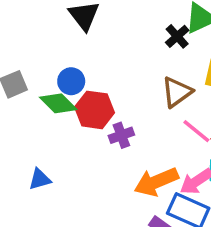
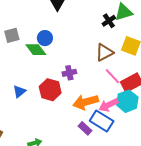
red hexagon: (94, 110) -> (50, 90), moved
blue triangle: (40, 179) -> (19, 91), turned -32

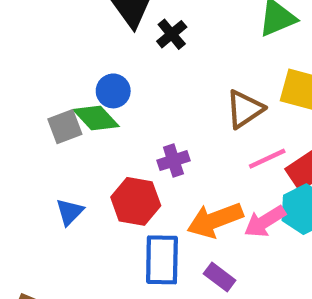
black cross: (109, 21) -> (172, 34), moved
gray square: (12, 35) -> (65, 127), moved
pink line: (112, 76) -> (267, 159), turned -66
blue rectangle: (102, 121) -> (162, 260), moved, turned 65

